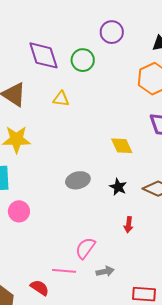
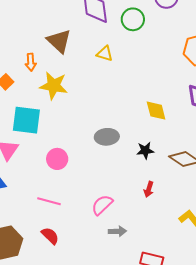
black star: (118, 187) -> (145, 150), turned 30
pink circle: (19, 211) -> (57, 159), moved
pink line: (64, 271) -> (49, 201), moved

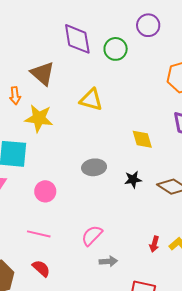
yellow triangle: (105, 54) -> (91, 100), moved, size x1.4
red arrow: (149, 189) -> (154, 244), moved

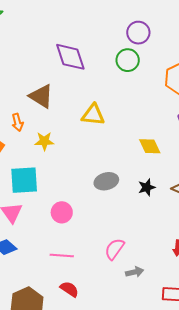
green circle: (116, 49) -> (128, 60), moved
yellow star: (39, 118) -> (44, 141), size x0.7

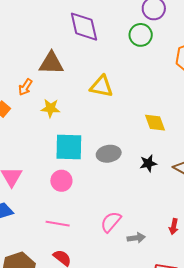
brown triangle: (41, 96) -> (51, 63), turned -36
orange arrow: (17, 122) -> (25, 87), turned 42
cyan square: (24, 180) -> (69, 147), moved
gray arrow: (135, 272) -> (136, 238), moved

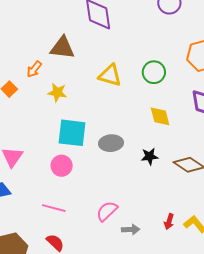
green circle: (141, 35) -> (154, 72), moved

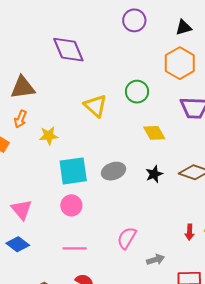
brown triangle: (62, 48) -> (23, 87), moved
yellow triangle: (110, 75) -> (95, 106), turned 40
gray arrow: (131, 230) -> (156, 260), moved

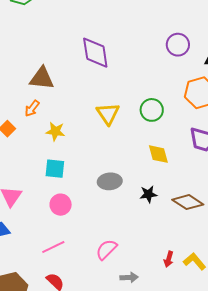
purple circle: (134, 20) -> (178, 45), moved
cyan square: (73, 171) -> (55, 169), moved, size x0.7
pink line: (75, 248) -> (53, 247), turned -40

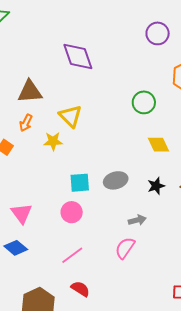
yellow triangle: (108, 114) -> (71, 116), moved
cyan square: (55, 169) -> (80, 183), moved
gray arrow: (129, 277) -> (137, 220), moved

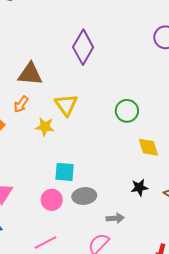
purple diamond: (78, 57) -> (83, 47), turned 40
green circle: (144, 102) -> (127, 111), moved
gray ellipse: (116, 180) -> (84, 196), moved

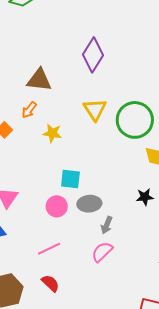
yellow triangle: (66, 105) -> (95, 110), moved
green circle: (127, 111) -> (135, 120), size x1.6
gray arrow: (115, 218) -> (107, 225), moved, turned 114

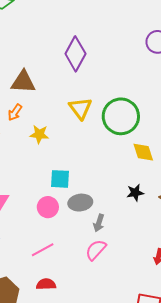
red semicircle: (50, 283) -> (46, 284), turned -42

